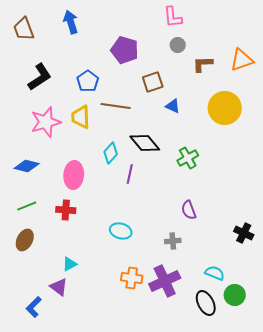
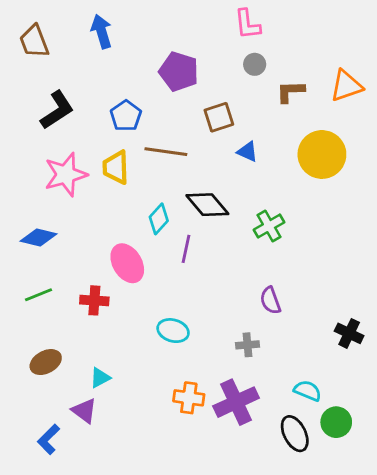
pink ellipse: (74, 175) -> (127, 263), moved, turned -36
brown ellipse: (25, 240) -> (46, 362), moved, turned 35

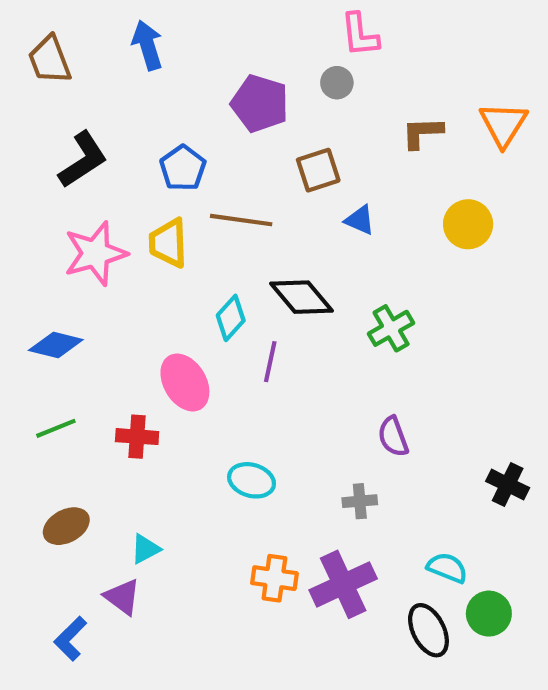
gray circle: (255, 64) -> (337, 83), moved
orange triangle: (346, 86) -> (503, 124), turned -39
yellow circle: (322, 154) -> (468, 224), size x0.7

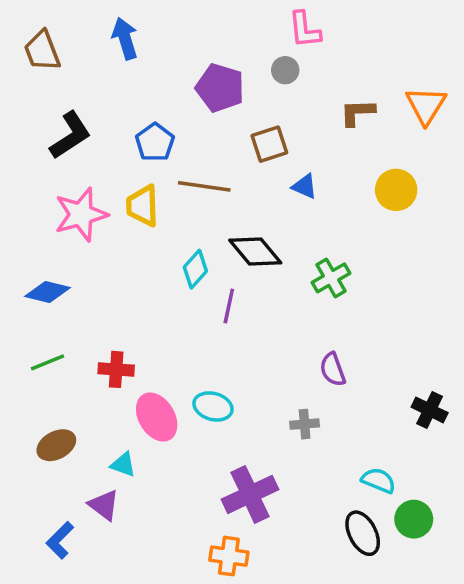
pink ellipse: (185, 382) -> (157, 417), moved
cyan triangle: (145, 549) -> (123, 465), turned 48
orange cross: (274, 578) -> (229, 556), moved
purple cross: (343, 584) -> (250, 494), moved

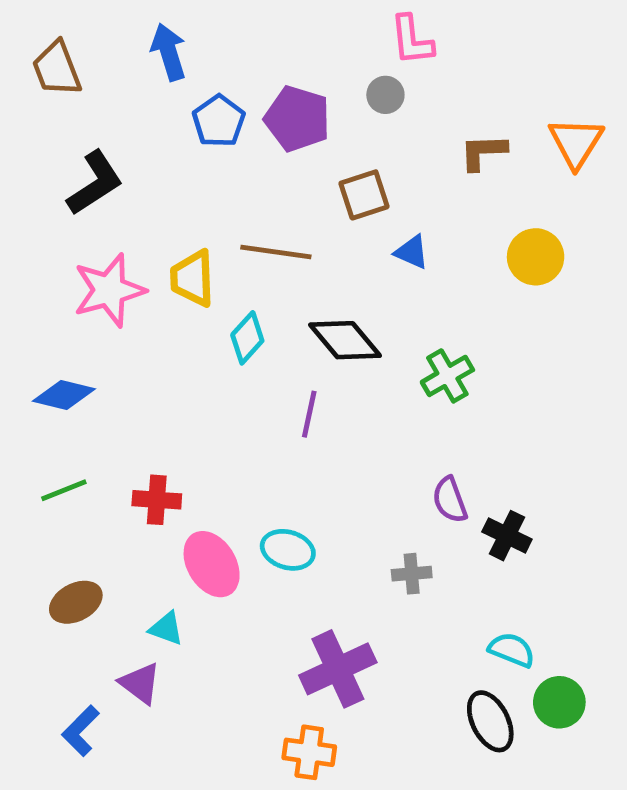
blue pentagon: (155, 142) -> (219, 121), moved
cyan diamond: (195, 269) -> (247, 338), moved
black cross: (430, 410) -> (507, 536), moved

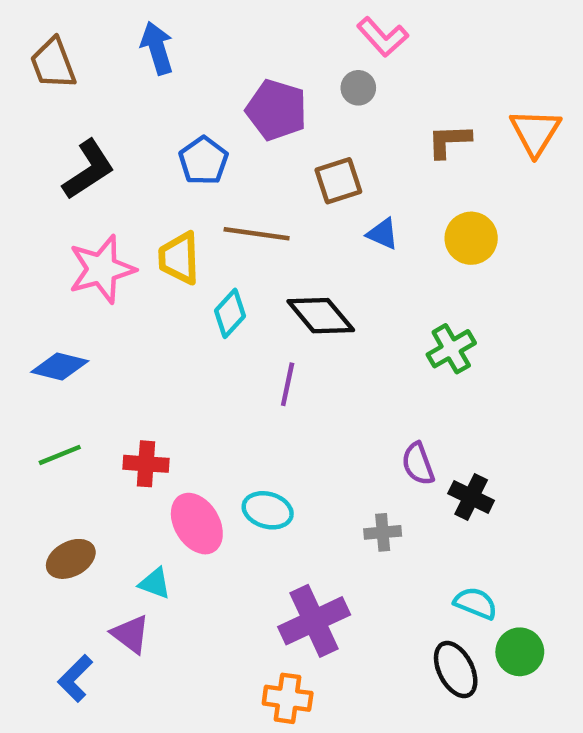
pink L-shape: (412, 40) -> (383, 37), turned -36
blue pentagon: (219, 121) -> (203, 161), moved
yellow circle: (536, 257) -> (471, 238), moved
green cross: (447, 376) -> (451, 349), moved

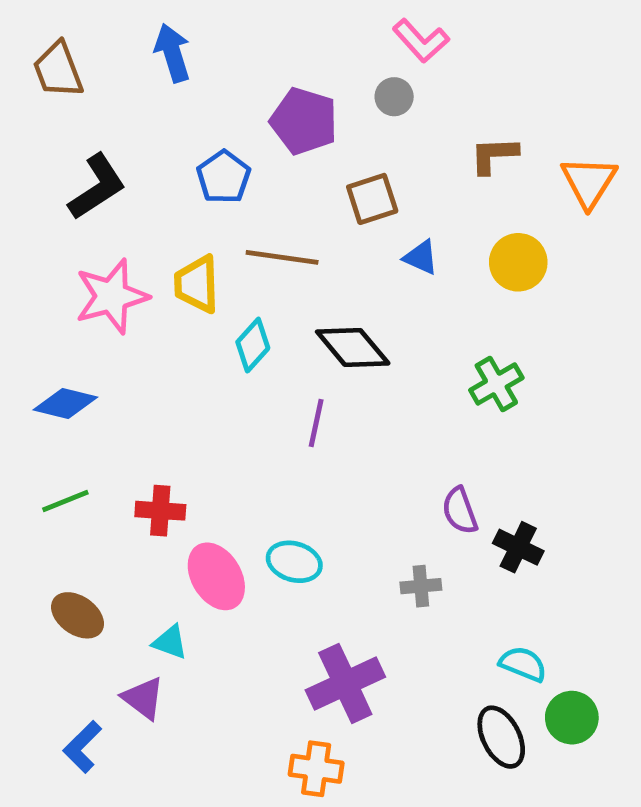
orange triangle: (535, 132) -> (589, 182), moved
brown ellipse: (71, 559) -> (78, 615), turned 63

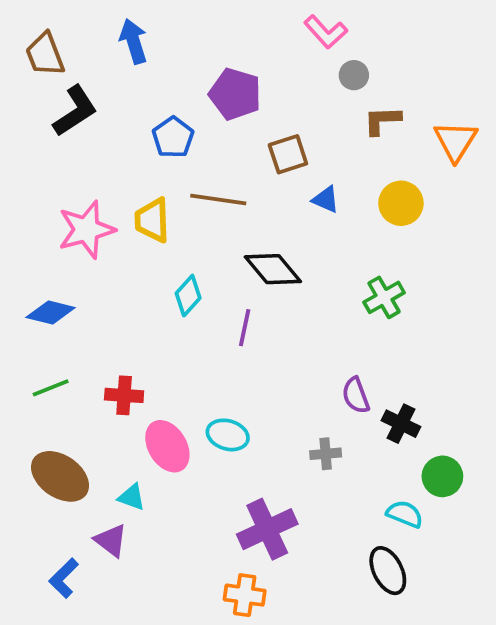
gray circle: (394, 97) -> (354, 75), moved
black L-shape: (97, 187) -> (75, 111), moved
cyan diamond: (253, 345) -> (188, 296), moved
brown ellipse: (78, 615) -> (60, 476), size x1.4
green circle: (572, 718) -> (442, 476), moved

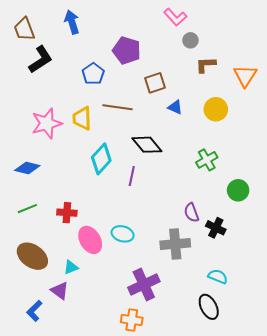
cyan diamond: (188, 296) -> (101, 159), size x1.4
gray cross: (326, 454) -> (175, 244), size x1.8
green circle: (442, 476) -> (238, 190), moved
cyan triangle: (132, 497) -> (71, 267), turned -42

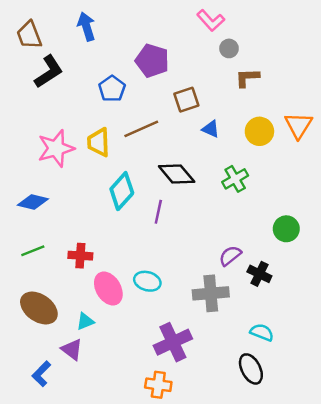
orange triangle: (245, 76) -> (298, 125), moved
brown line: (117, 107) -> (141, 129), turned -32
green cross: (207, 160) -> (235, 179), moved
purple semicircle: (191, 213) -> (230, 256), turned 72

